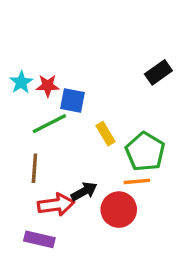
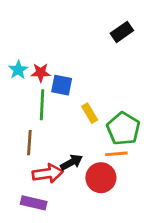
black rectangle: (158, 72) -> (122, 32), moved
green line: (49, 124) -> (42, 105), turned -60

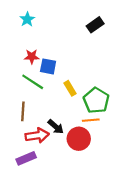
cyan star: (18, 70) -> (27, 19), moved
green line: (42, 105) -> (33, 82), turned -60
black arrow: (71, 162) -> (56, 127), turned 70
purple rectangle: (34, 203) -> (26, 158), turned -36

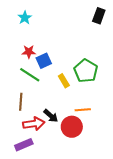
black rectangle: (95, 25) -> (99, 16), moved, turned -35
blue square: (48, 66) -> (44, 61), turned -35
green pentagon: (96, 100) -> (86, 71), moved

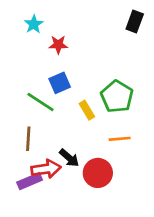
red star: (29, 52) -> (58, 45), moved
orange line: (83, 110) -> (120, 139), moved
purple rectangle: (24, 145) -> (30, 181), moved

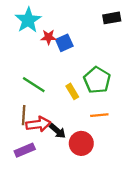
black rectangle: (135, 21) -> (112, 18), turned 60
cyan star: (34, 24) -> (28, 20), size x1.6
blue square: (60, 83) -> (64, 43), moved
red arrow: (46, 169) -> (38, 124), moved

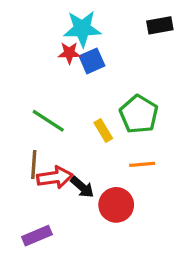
cyan star: (28, 20) -> (82, 29), moved, turned 30
purple rectangle: (25, 150) -> (37, 236), moved

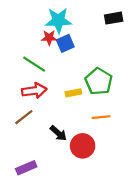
green line: (48, 121) -> (34, 64), moved
yellow rectangle: (103, 130) -> (73, 93), turned -70
brown line: (34, 164) -> (24, 117), turned 48
red arrow: (55, 177) -> (34, 91), moved

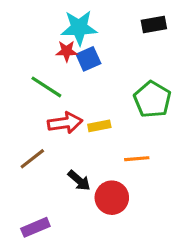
green pentagon: (99, 81) -> (152, 99), moved
red arrow: (34, 91) -> (65, 123), moved

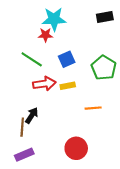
blue square: (88, 59) -> (67, 59), moved
brown line: (32, 159) -> (22, 127), moved, turned -48
black arrow: (79, 180) -> (32, 115), moved, turned -98
red circle: (112, 198) -> (76, 148), moved

